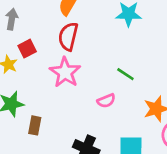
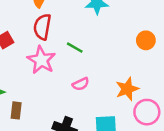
green line: (125, 74) -> (75, 48), moved

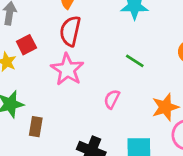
green line: (75, 48) -> (135, 61), moved
pink semicircle: (81, 84) -> (112, 99), turned 140

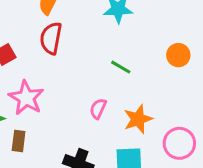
pink star: (67, 69) -> (26, 98), moved
orange star: (165, 107) -> (138, 119), moved

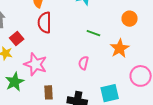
orange star: (138, 119) -> (120, 48), moved
brown rectangle: (19, 141) -> (48, 92), moved

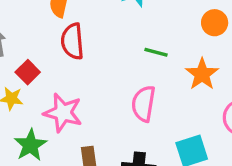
pink semicircle: (83, 63) -> (143, 104), size x1.5

